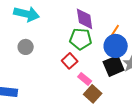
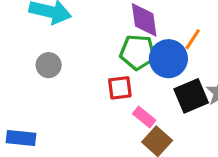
blue circle: (116, 46) -> (168, 59), moved
red square: (70, 61) -> (120, 88), turned 35

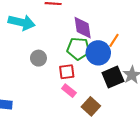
gray circle: (49, 65) -> (38, 58), moved
pink rectangle: (144, 117) -> (69, 91), moved

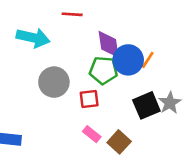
blue circle: (98, 53) -> (128, 60), moved
gray circle: (38, 58) -> (54, 82), size x1.5
pink rectangle: (69, 91) -> (92, 134), moved

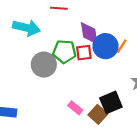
green pentagon: (103, 70) -> (64, 52), moved
red square: (89, 99) -> (84, 53), moved
black square: (146, 105) -> (111, 102), moved

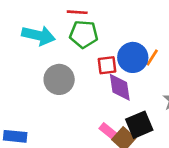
purple diamond: (89, 33) -> (120, 87), moved
green pentagon: (64, 52) -> (84, 34), moved
pink rectangle: (75, 108) -> (108, 131), moved

